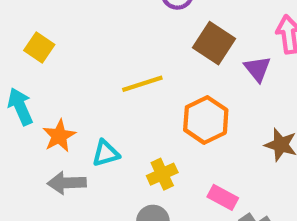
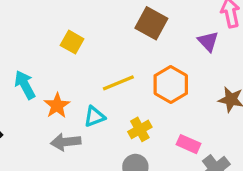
brown square: (214, 43) -> (151, 23), moved
yellow square: (39, 48) -> (72, 42), moved
yellow line: (142, 84) -> (118, 83), moved

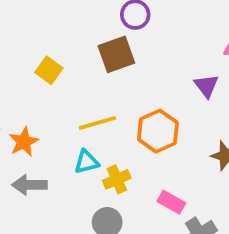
brown square: (151, 23) -> (116, 54), moved, turned 36
cyan triangle: (94, 117) -> (86, 162), moved

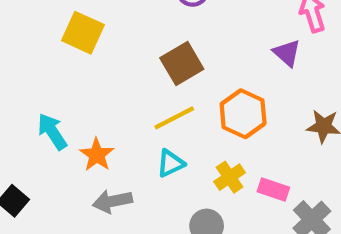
brown square: (116, 54) -> (182, 64), moved
yellow square: (49, 70) -> (83, 33), moved, size x1.4
yellow cross: (117, 179) -> (230, 177), moved

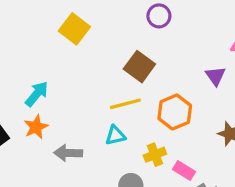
brown square: (182, 64) -> (139, 67), turned -36
cyan arrow: (52, 132) -> (37, 94), turned 60
orange star: (97, 155) -> (36, 127), moved

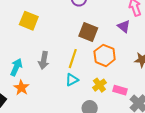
brown square: (139, 67) -> (88, 32), moved
yellow line: (125, 104) -> (73, 59), turned -42
gray arrow: (68, 153) -> (44, 60), moved, turned -66

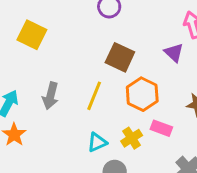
cyan triangle: (72, 80) -> (97, 142), moved
pink rectangle: (120, 90) -> (161, 128), moved

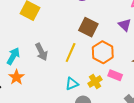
gray arrow: (50, 96) -> (41, 52), turned -42

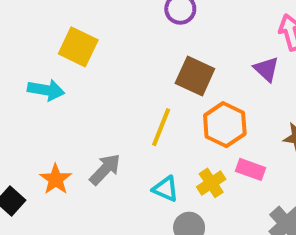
gray arrow: (41, 52) -> (105, 169), moved, turned -108
cyan arrow: (13, 56) -> (46, 90), moved, turned 72
cyan triangle: (72, 84) -> (166, 189), turned 48

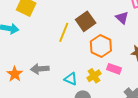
brown square: (195, 76) -> (86, 21), turned 30
yellow line: (161, 127) -> (64, 32), moved
gray arrow: (105, 169) -> (40, 69), turned -138

